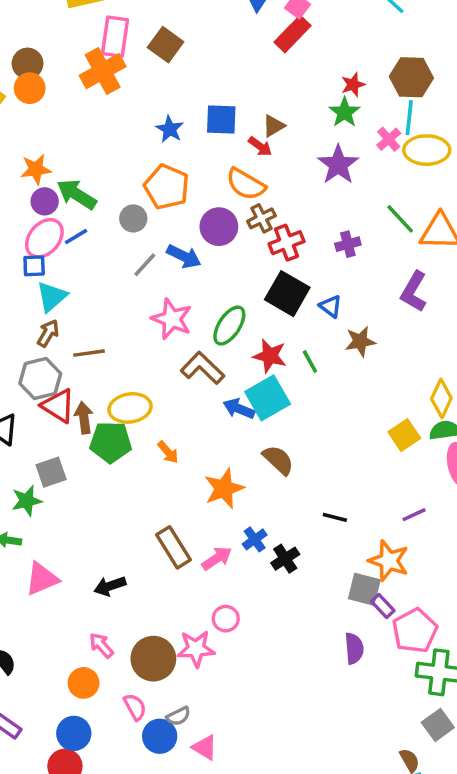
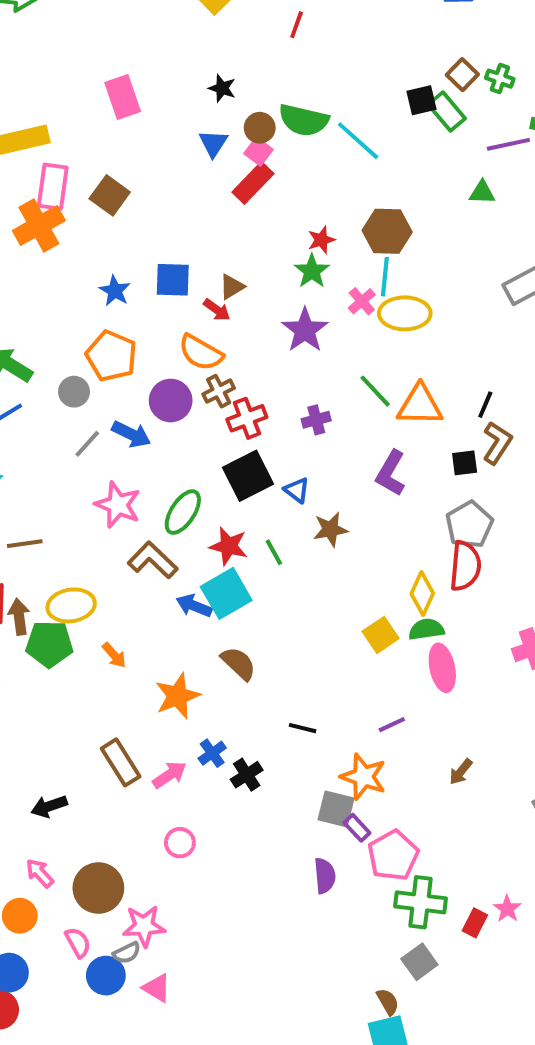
black square: (287, 294) -> (248, 476), turned 33
pink star: (196, 649) -> (144, 926), moved

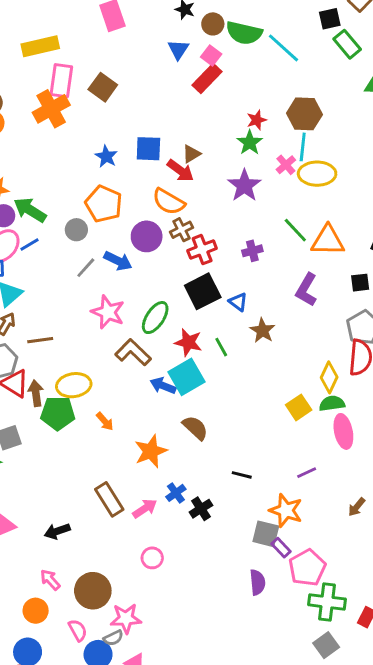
green rectangle: (447, 112) -> (347, 44), moved
brown circle: (260, 128) -> (213, 24), moved
red arrow: (217, 310) -> (180, 171), size x1.4
brown star: (330, 529) -> (262, 331), turned -30

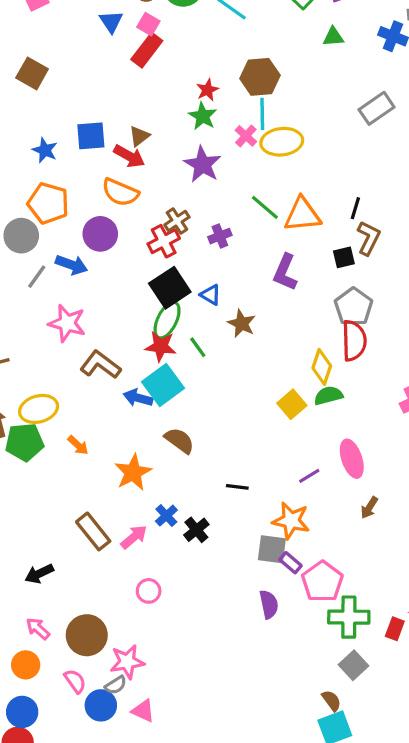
gray circle: (76, 230) -> (21, 236), size x1.4
brown cross: (182, 230) -> (177, 221), moved
green ellipse: (155, 318) -> (167, 320), moved
pink ellipse: (343, 431) -> (352, 459), moved

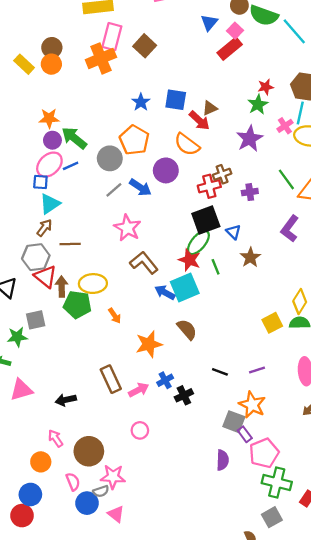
purple line: (309, 476) -> (257, 370), moved

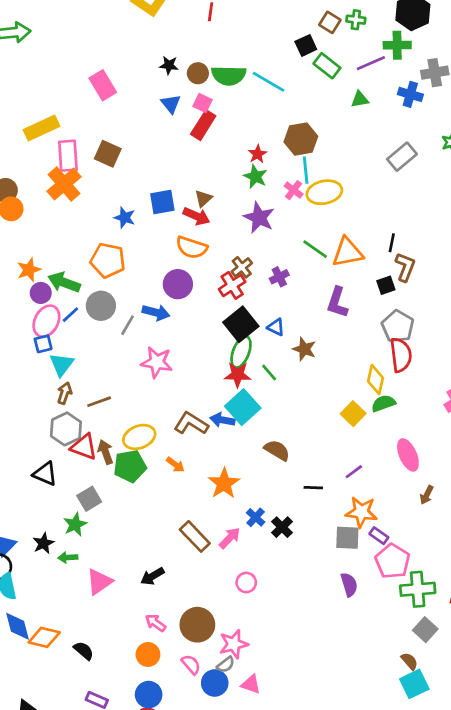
orange pentagon: (134, 140) -> (108, 260), moved
gray circle: (110, 158) -> (101, 306), moved
brown L-shape: (144, 263) -> (191, 423), moved
brown semicircle: (187, 329) -> (277, 450), moved
purple rectangle: (245, 434) -> (379, 536), moved

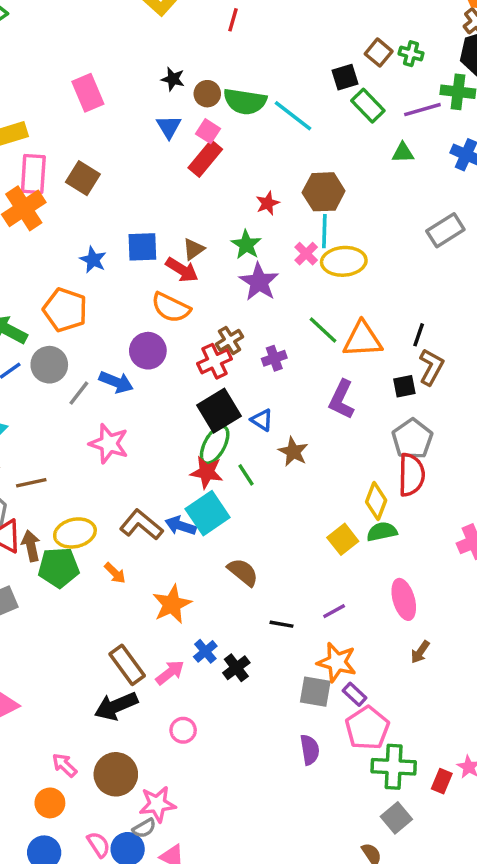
green star: (255, 177) -> (246, 245), moved
black arrow: (152, 576) -> (116, 706), moved, size x1.4
pink semicircle: (191, 664) -> (99, 845), moved

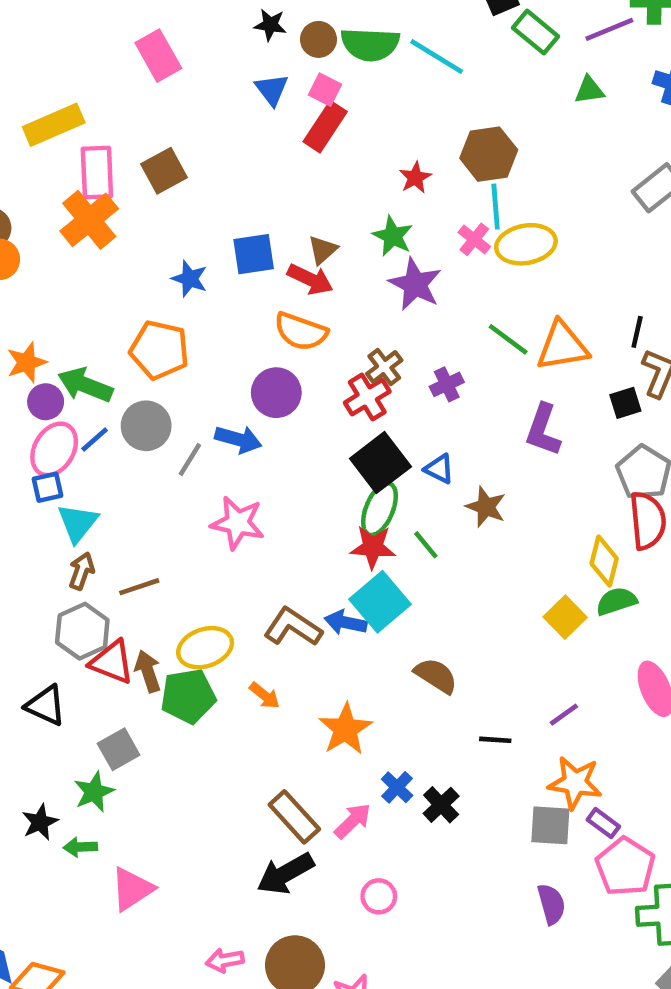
brown square: (83, 178) -> (164, 171), turned 36
pink arrow: (64, 765) -> (225, 960), turned -48

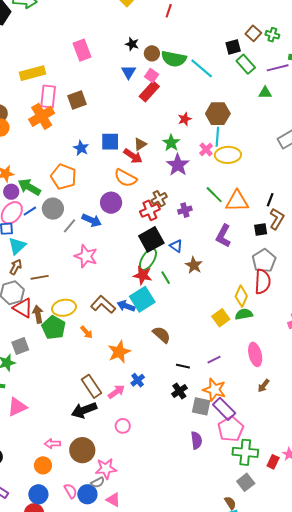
green pentagon: (188, 696) -> (54, 328), turned 30
black cross: (441, 805) -> (179, 391), moved
purple rectangle: (603, 823) -> (224, 409), size x1.6

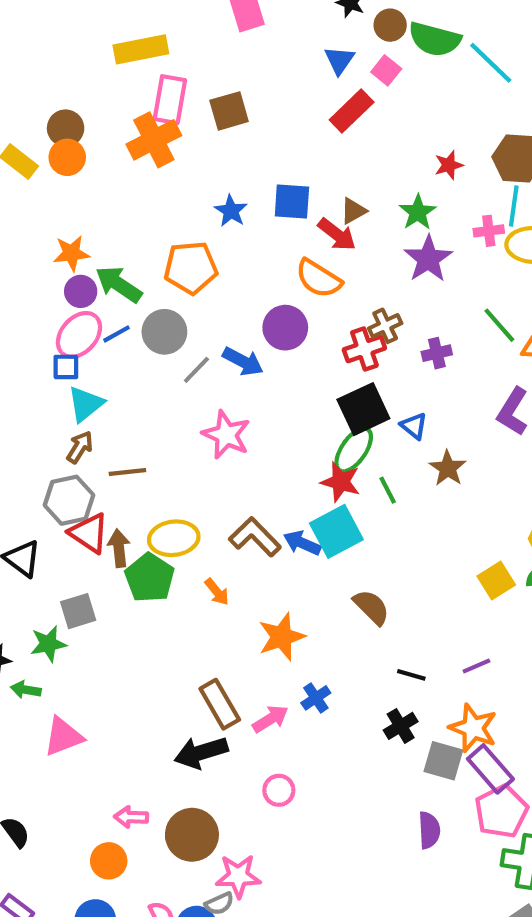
red rectangle: (149, 91) -> (352, 111), moved
pink cross: (206, 149) -> (489, 231), turned 32
orange pentagon: (64, 177) -> (191, 268), turned -30

